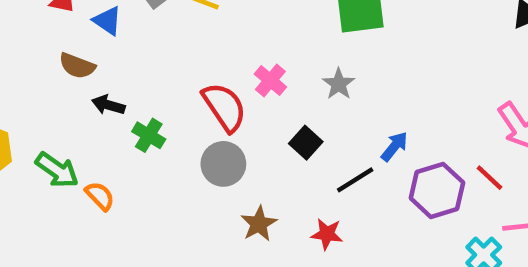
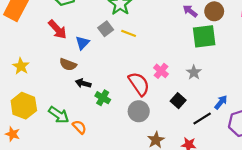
blue triangle: (107, 21) -> (82, 43), turned 40

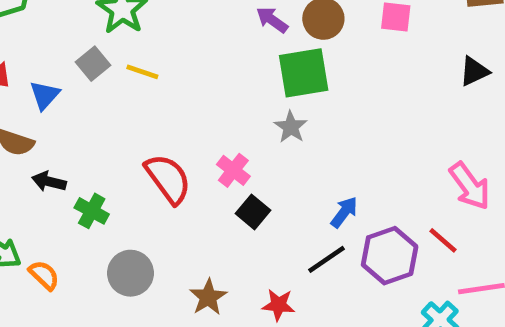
pink cross: (161, 71) -> (233, 170), moved
gray star: (194, 72) -> (291, 127), moved
gray circle: (139, 111) -> (130, 273), moved
black line: (202, 118) -> (327, 259), moved

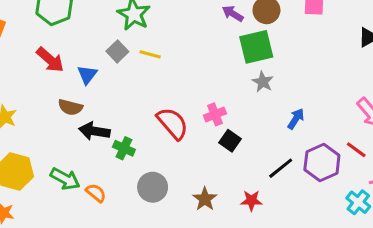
gray star: (291, 127) -> (263, 82), moved
pink cross: (233, 170) -> (215, 114), turned 35
black arrow: (49, 182) -> (94, 131), size x1.4
blue arrow: (344, 212) -> (296, 119), moved

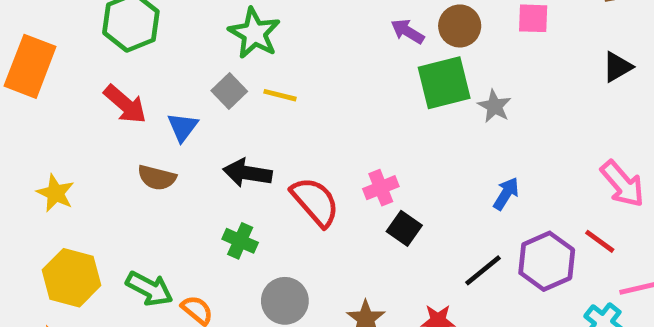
gray star: (263, 82) -> (494, 106), moved
black arrow: (94, 131) -> (247, 173), moved

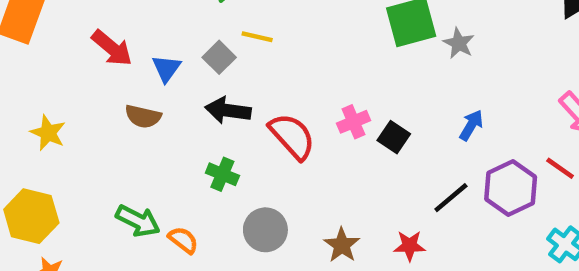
gray square: (229, 91) -> (219, 57), moved
black square: (404, 228) -> (394, 137), moved
yellow hexagon: (72, 278) -> (31, 216), moved

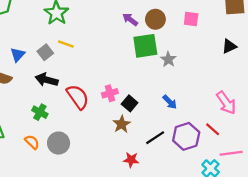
blue arrow: (471, 125) -> (170, 102), turned 98
orange semicircle: (183, 240) -> (32, 142), moved
brown star: (342, 245) -> (122, 124), moved

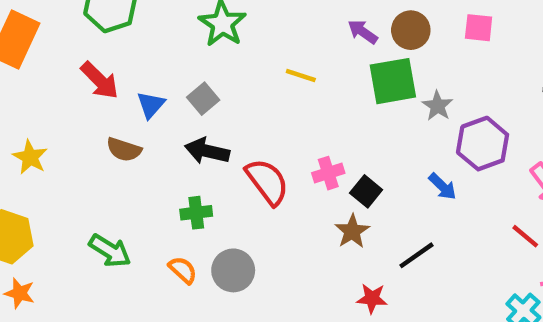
yellow line: (66, 44) -> (301, 76), moved
green cross: (40, 112) -> (196, 213), turned -35
purple hexagon: (186, 136) -> (483, 144), moved

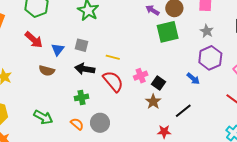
yellow line: (301, 76) -> (113, 57), moved
gray square: (203, 99) -> (81, 45), turned -32
gray star: (437, 106) -> (207, 31), moved

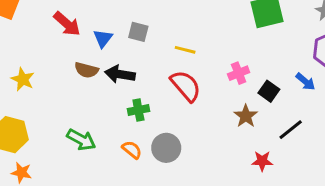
black arrow: (85, 69) -> (120, 74), moved
pink cross: (141, 76) -> (239, 73), moved
black square: (158, 83) -> (269, 91), moved

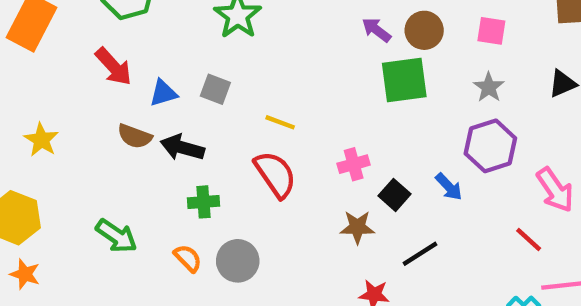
blue triangle: (103, 38) -> (163, 93), turned 30
brown star: (246, 116) -> (357, 227), turned 30

